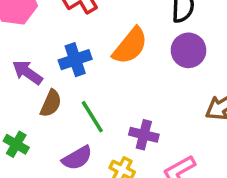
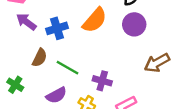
purple arrow: (27, 72) -> (26, 22), moved
green line: (92, 117) -> (67, 68), turned -30

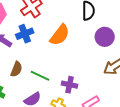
purple circle: (134, 24) -> (105, 37), moved
blue cross: (57, 28) -> (25, 34), moved

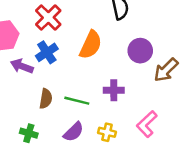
purple circle: (105, 37) -> (140, 51), moved
purple cross: (70, 85) -> (114, 90), moved

